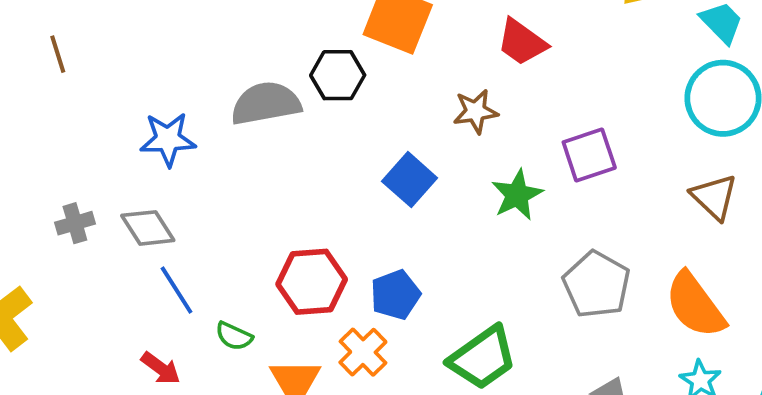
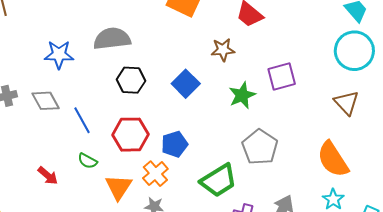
black hexagon: (338, 75) -> (131, 80), moved
gray pentagon: (597, 284) -> (260, 147), moved
blue line: (176, 290) -> (82, 120), moved

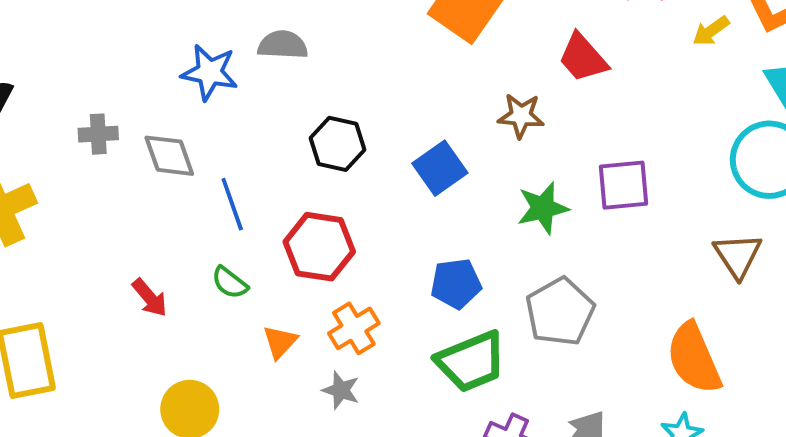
gray semicircle: (112, 39) -> (283, 45), moved, size x0.7
blue pentagon: (174, 144) -> (456, 284), moved
orange triangle: (119, 187) -> (280, 342), size x0.7

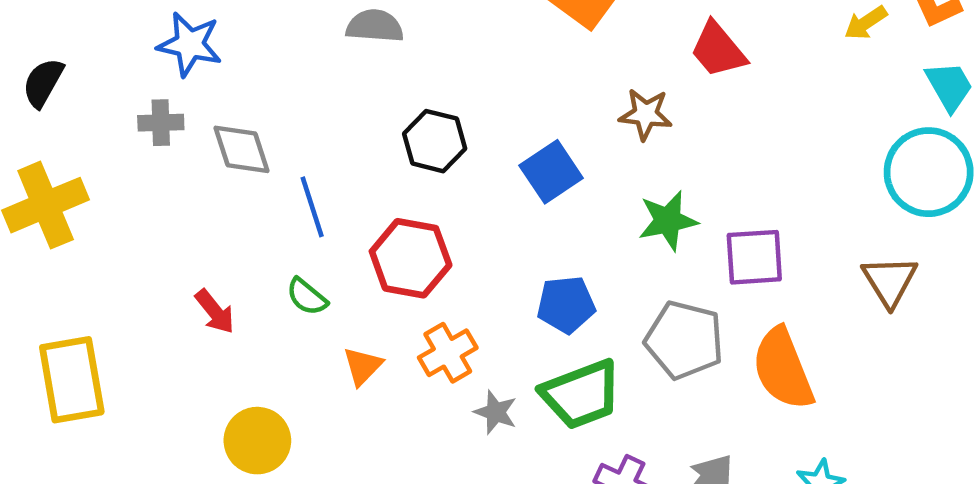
blue star: (210, 72) -> (190, 44), moved
purple square: (623, 185) -> (754, 257), moved
gray pentagon: (560, 312) -> (684, 340), turned -30
orange semicircle: (694, 358) -> (783, 369), moved
gray star: (341, 390) -> (496, 412), moved

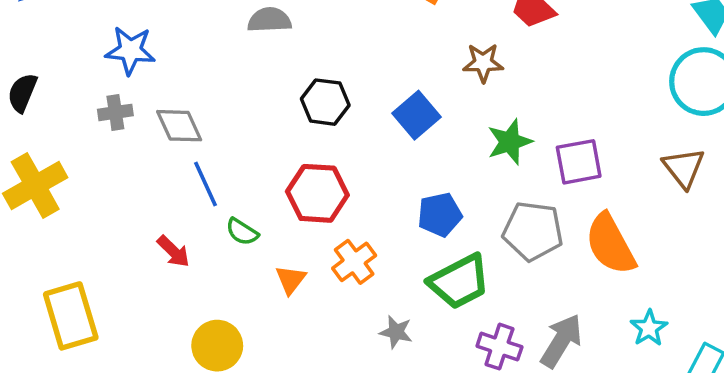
blue line: (312, 207) -> (205, 184), moved
gray star: (496, 412) -> (396, 332), moved

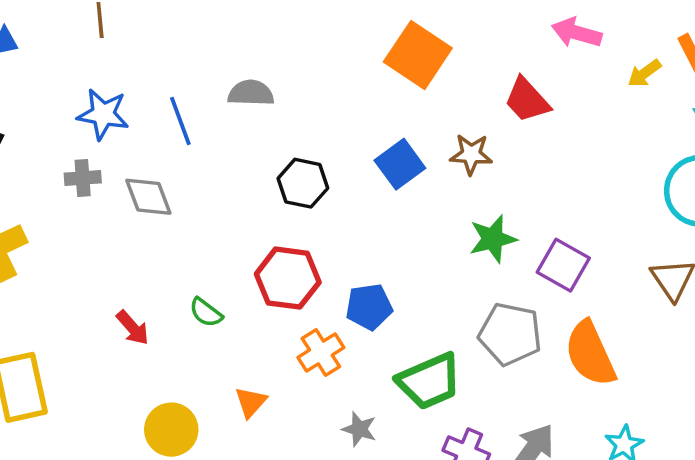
blue square: (417, 115) -> (400, 164), moved
purple square: (579, 162) -> (563, 265), turned 36
blue line: (205, 184) -> (180, 121), moved
blue pentagon: (440, 215) -> (369, 307), moved
orange triangle: (291, 280) -> (251, 402), moved

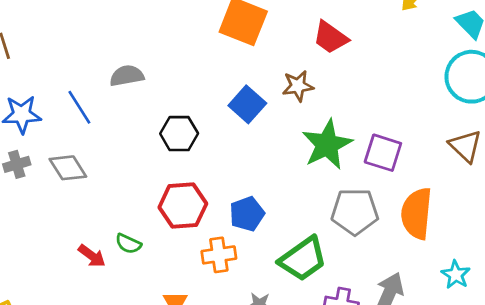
green star: (493, 239) -> (327, 145), size x1.4
red arrow: (133, 328) -> (92, 256), moved
orange cross: (321, 352) -> (219, 255), turned 36
orange semicircle: (590, 354) -> (417, 213), turned 42

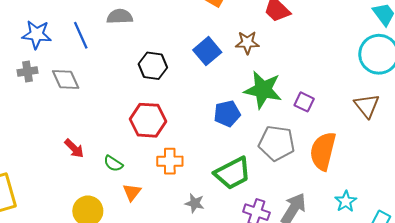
green star: (327, 145) -> (263, 90), turned 30
purple square: (383, 153) -> (304, 102), size x0.7
blue pentagon: (247, 214) -> (227, 114), moved
green semicircle: (128, 244) -> (113, 164), moved

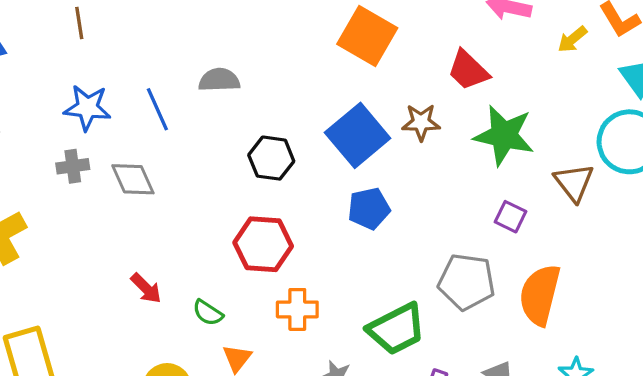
blue square: (207, 51) -> (358, 135), size x1.4
green star: (263, 90) -> (504, 135), moved
brown triangle: (367, 106) -> (574, 182), moved
blue pentagon: (227, 114) -> (369, 209), moved

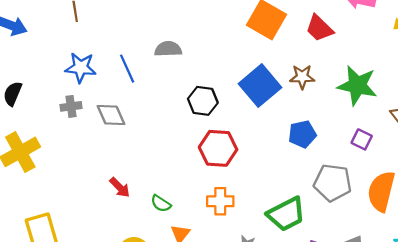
red trapezoid: (468, 70) -> (319, 28), moved
blue pentagon: (369, 209) -> (302, 134), moved
red hexagon: (263, 244) -> (218, 148), moved

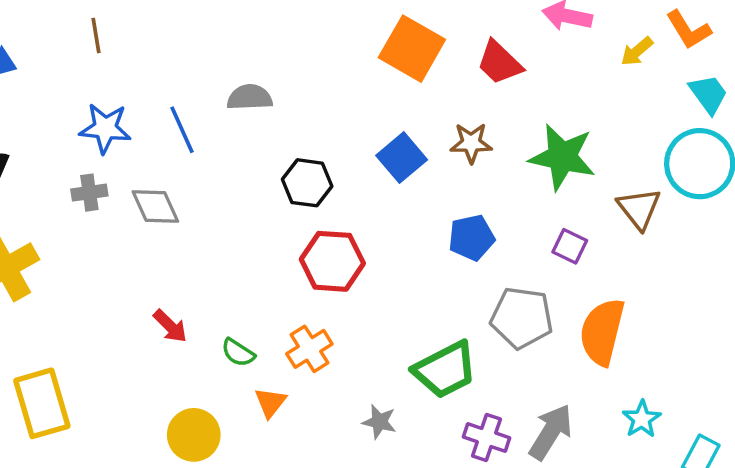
blue square: (260, 86) -> (402, 158), size x0.7
orange cross: (220, 201) -> (309, 349), moved, turned -32

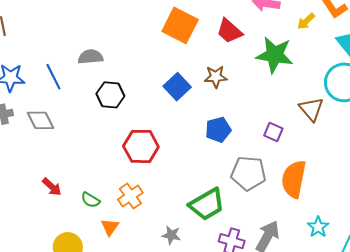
green star: (562, 157) -> (275, 55), moved
black hexagon: (307, 183) -> (110, 95), moved

